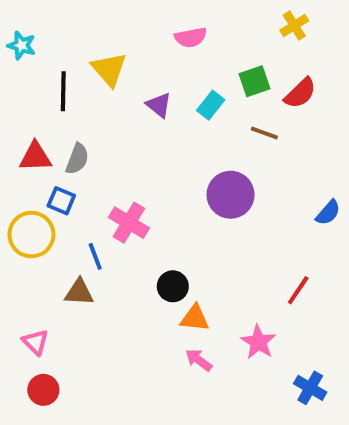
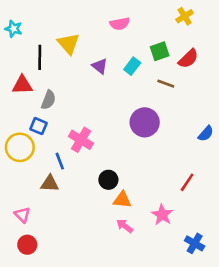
red triangle: (35, 157) -> (22, 85), moved

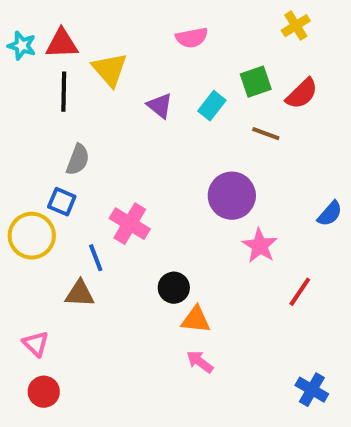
red triangle: (22, 85) -> (62, 44), moved
pink star: (162, 215) -> (260, 246), moved

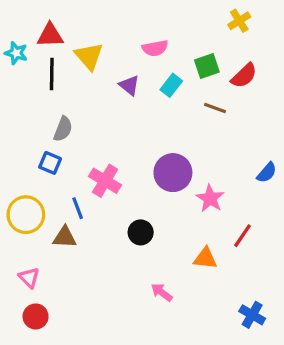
pink semicircle: (192, 38) -> (155, 48), moved
cyan star: (22, 46) -> (16, 53), moved
purple circle: (232, 196) -> (173, 173), moved
yellow circle: (32, 236) -> (26, 215), moved
orange triangle: (196, 320) -> (205, 258), moved

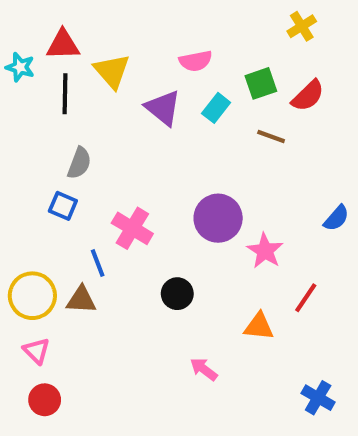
purple triangle: (129, 85) -> (163, 108), size x1.4
yellow circle: (26, 215) -> (32, 296), moved

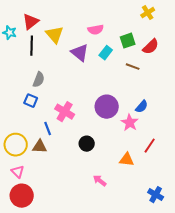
red triangle: (63, 45) -> (31, 22), turned -36
blue semicircle: (336, 218) -> (142, 107), moved
red circle: (45, 400) -> (22, 196), size x1.5

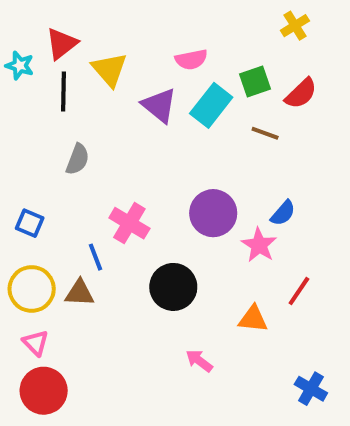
cyan rectangle: (106, 53) -> (211, 105), size x1.5
blue square: (31, 101) -> (30, 223), moved
black circle: (87, 144) -> (173, 287), size x1.5

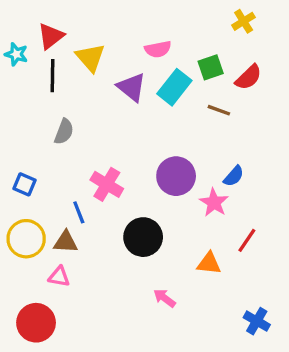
pink triangle: (36, 343) -> (59, 277), moved, turned -35

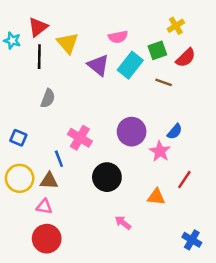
yellow cross: (244, 21) -> (176, 26), moved
red circle: (36, 323) -> (47, 239), moved

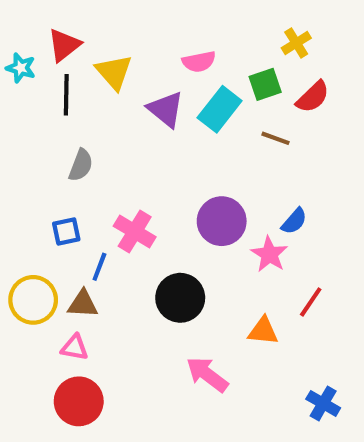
blue square: (18, 138) -> (66, 232), moved, turned -35
blue line: (59, 159) -> (99, 267), turned 42
pink arrow: (123, 223) -> (207, 374), size x1.5

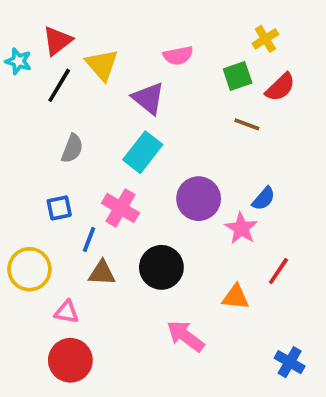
black line: (66, 95) -> (59, 85), turned 30
cyan rectangle: (220, 109) -> (143, 152), moved
brown triangle: (83, 304) -> (102, 273), moved

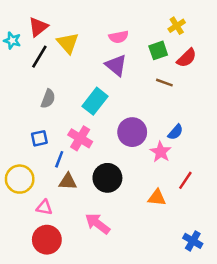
purple triangle: (148, 98) -> (116, 65), moved
pink arrow: (186, 336) -> (98, 224), moved

